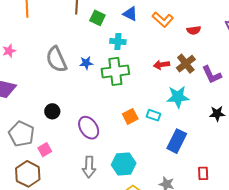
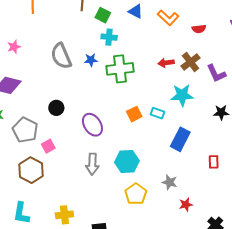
cyan cross: (118, 41) -> (109, 37), moved
red rectangle: (203, 173) -> (214, 162), moved

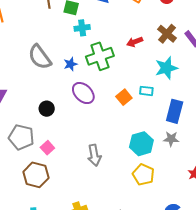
blue star: (91, 60) -> (71, 64), moved
red arrow: (166, 63) -> (135, 42), moved
purple ellipse: (92, 125) -> (83, 93), moved
cyan hexagon: (127, 162) -> (141, 144), moved
gray star: (170, 182) -> (171, 139), moved

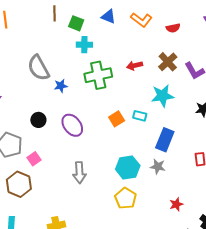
blue star: (71, 64) -> (61, 86), moved
purple ellipse: (83, 93) -> (72, 125), moved

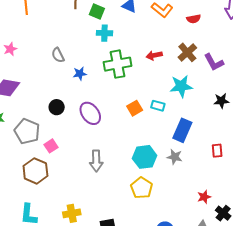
gray semicircle: (38, 68) -> (58, 55), size x0.6
red star: (176, 204) -> (204, 197), moved

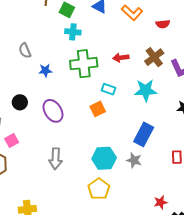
cyan rectangle: (158, 106) -> (108, 89), moved

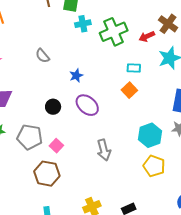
red arrow: (121, 58) -> (147, 36), moved
green cross: (84, 64) -> (114, 32), moved
blue star: (45, 70) -> (76, 75), moved

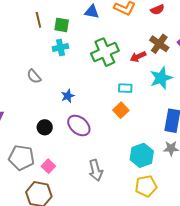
cyan cross: (83, 24) -> (60, 47), moved
yellow pentagon: (154, 166) -> (146, 186), turned -30

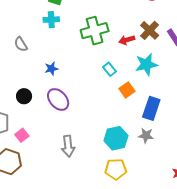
cyan rectangle: (125, 88) -> (109, 69), turned 40
orange square: (121, 110) -> (127, 90), moved

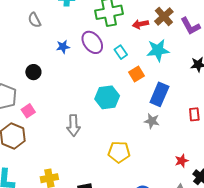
purple ellipse: (58, 99) -> (92, 42), moved
cyan hexagon: (116, 138) -> (107, 97), moved

